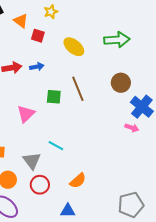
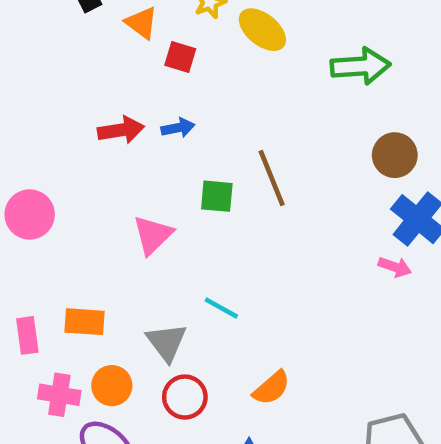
yellow ellipse: (74, 47) -> (262, 30), moved
brown circle: (121, 83) -> (395, 155), moved

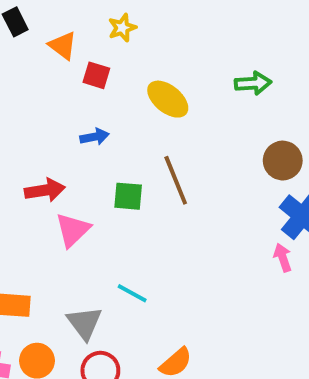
yellow ellipse: (262, 30) -> (168, 99), moved
green arrow: (361, 66) -> (253, 83), size x0.7
red arrow: (121, 130) -> (45, 190), moved
pink arrow: (395, 267) -> (283, 258), turned -128

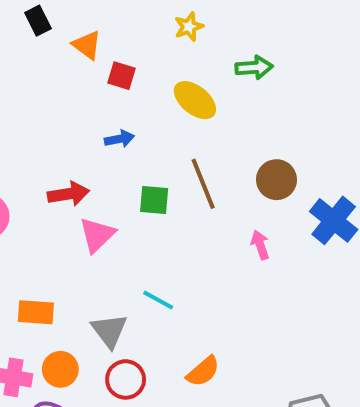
yellow star: (122, 28) -> (189, 27), moved
green arrow: (253, 83) -> (254, 67), moved
brown circle: (283, 161) -> (276, 180), moved
pink arrow: (283, 258) -> (260, 245), moved

